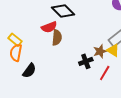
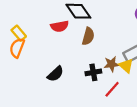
brown semicircle: (57, 38) -> (88, 36), moved
black semicircle: (29, 71) -> (55, 74), moved

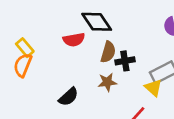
brown star: (111, 64) -> (107, 82), moved
black cross: (93, 72) -> (125, 61), moved

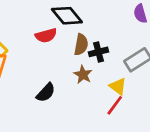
brown star: (107, 82) -> (83, 75), turned -30
yellow triangle: (153, 88) -> (118, 86), moved

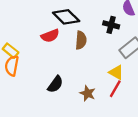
black cross: (99, 52) -> (111, 25), moved, turned 35
brown star: (83, 75) -> (88, 93), moved

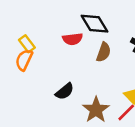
brown star: (88, 93) -> (96, 110), size x1.5

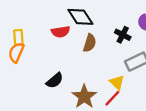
yellow rectangle: (27, 44) -> (18, 37), turned 35

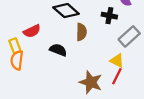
red semicircle: (61, 32) -> (32, 31), moved
black semicircle: (55, 80) -> (58, 50), moved, turned -102

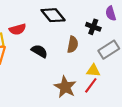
brown semicircle: (81, 32) -> (73, 44), moved
yellow triangle: (117, 61) -> (93, 71), turned -32

